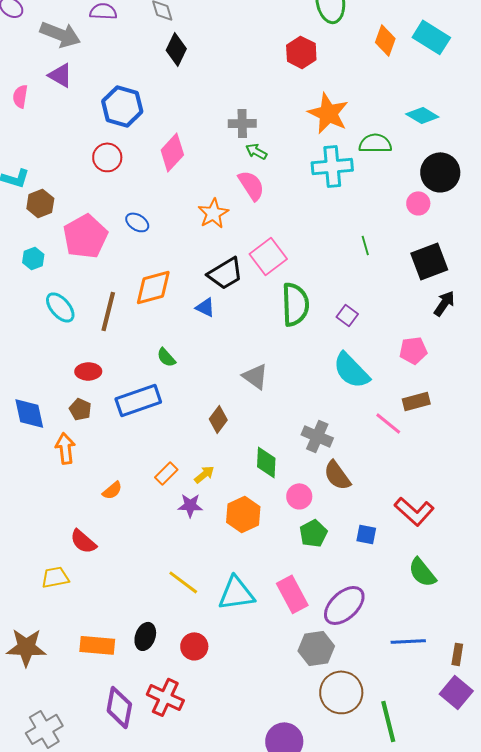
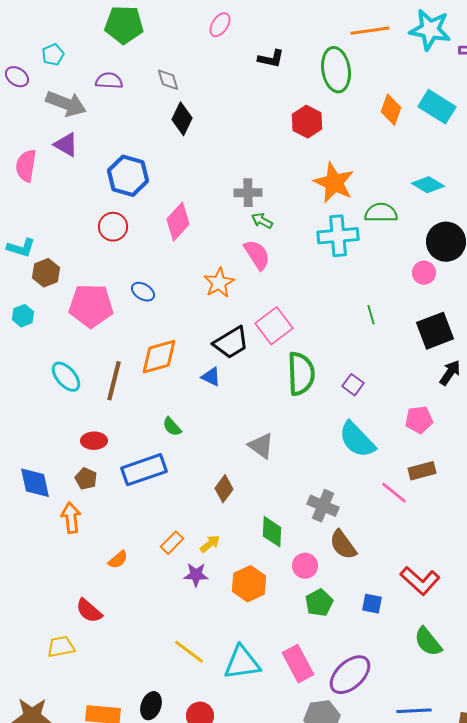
pink semicircle: (20, 96) -> (26, 166), size x1.4
pink pentagon: (85, 236) -> (91, 306), turned 30
cyan hexagon: (33, 258) -> (23, 316), moved

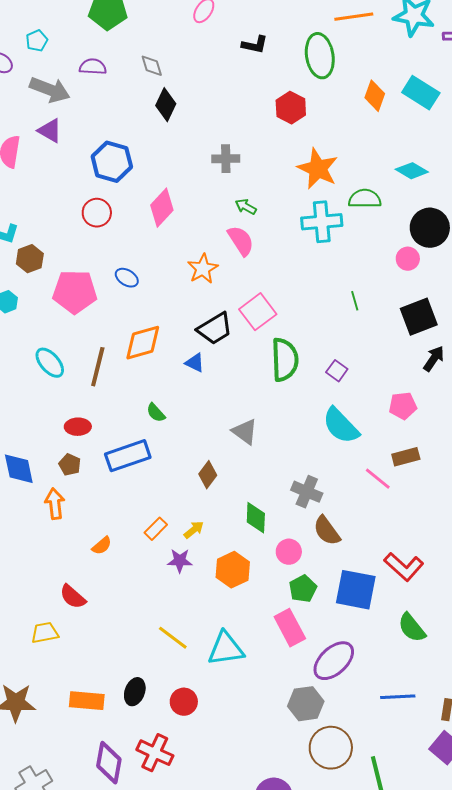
gray cross: (248, 193) -> (226, 159), moved
blue square: (372, 604) -> (356, 590), size x2.0
pink rectangle: (298, 664) -> (290, 628), moved

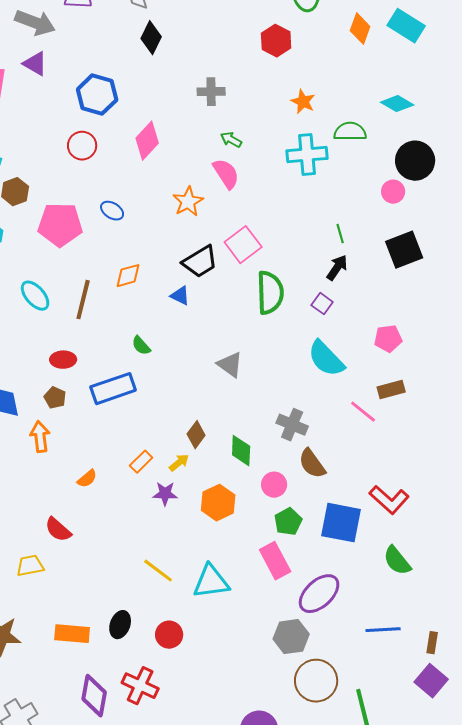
orange star: (318, 169) -> (303, 102), size x0.6
orange diamond: (143, 343) -> (128, 276), size x0.7
black arrow: (434, 359) -> (337, 268), moved
brown diamond: (208, 475) -> (196, 435), moved

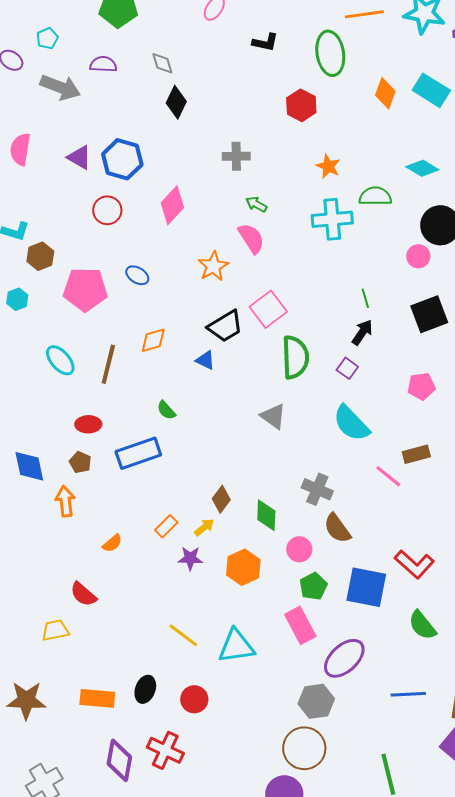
purple triangle: (35, 64) -> (79, 157), moved
pink pentagon: (388, 339) -> (421, 386), moved
gray triangle: (230, 365) -> (273, 416), moved
brown circle: (316, 681) -> (304, 748), moved

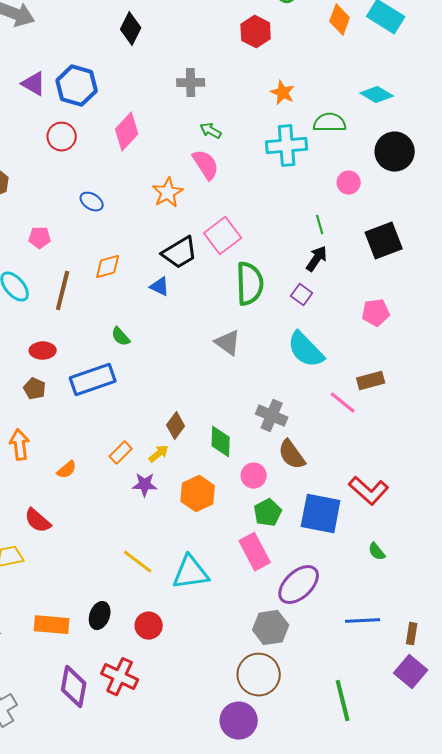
pink circle: (418, 256) -> (349, 183), moved
pink pentagon: (85, 289) -> (40, 238), moved, size x0.5
orange arrow: (65, 501) -> (20, 445), moved
green semicircle: (422, 625) -> (377, 552), size x0.6

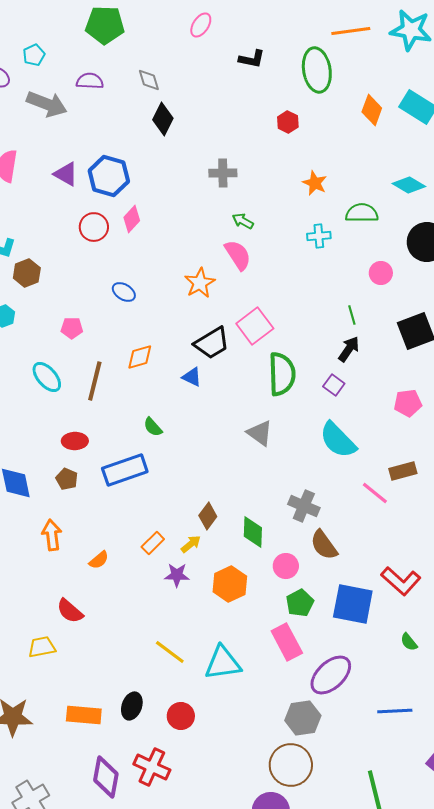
red hexagon: (256, 32) -> (288, 122), size x0.7
pink diamond: (127, 132) -> (132, 219), moved, size x0.7
cyan cross: (287, 146) -> (319, 236), size x0.6

